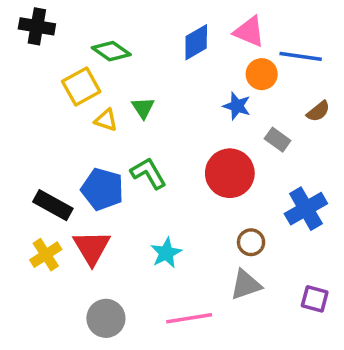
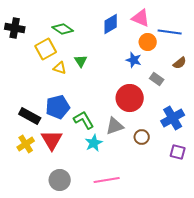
black cross: (37, 26) -> (15, 28), moved
green L-shape: (148, 173) -> (84, 120), moved
blue pentagon: (102, 189) -> (58, 107), turned -30
gray triangle: (246, 285) -> (115, 126), moved
purple square: (315, 299) -> (178, 152), moved

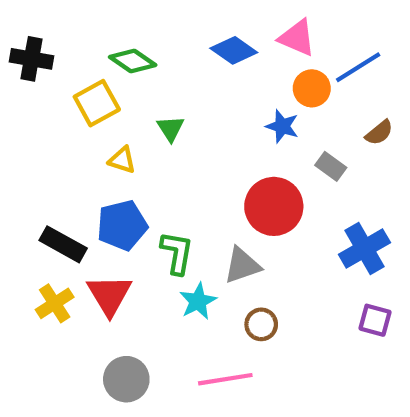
blue diamond: (111, 24) -> (234, 50), turned 65
blue line: (170, 32) -> (358, 67), turned -40
yellow triangle: (60, 68) -> (122, 160), moved
green L-shape: (84, 120) -> (177, 253), turned 40
brown circle: (142, 137) -> (261, 324), moved

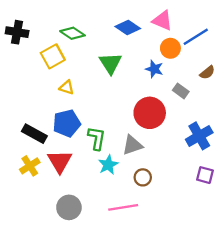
green triangle: (171, 128) -> (110, 63), moved, size x1.5

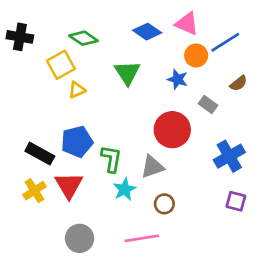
yellow triangle: (67, 87) -> (77, 90), moved, turned -42

